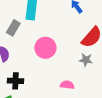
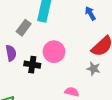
black cross: (16, 81) -> (32, 65), moved

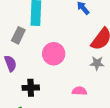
black cross: (32, 65) -> (31, 88), moved

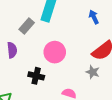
black cross: (31, 88) -> (36, 76), moved

